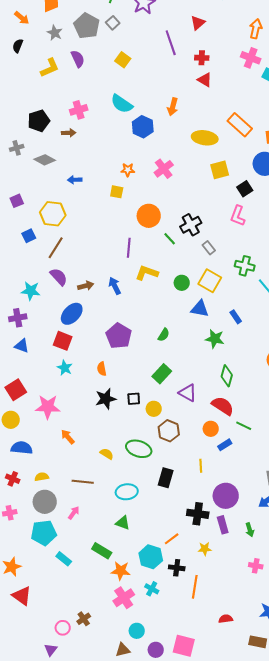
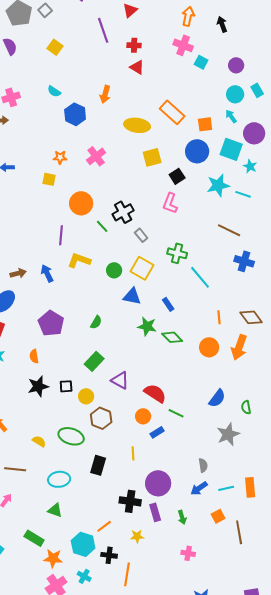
cyan semicircle: (122, 104) -> (54, 91), size x0.6
green diamond: (227, 376) -> (172, 337), moved, turned -60

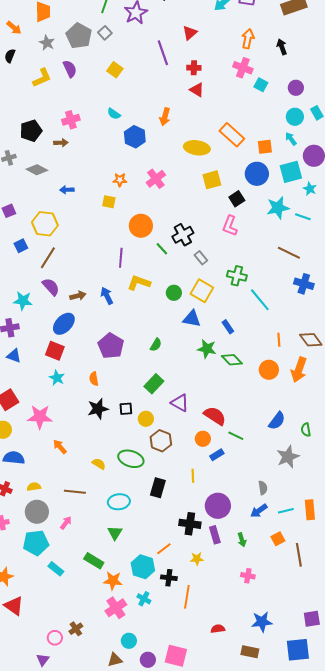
cyan square: (231, 149) -> (291, 172), turned -35
green triangle: (55, 510) -> (115, 533), turned 42

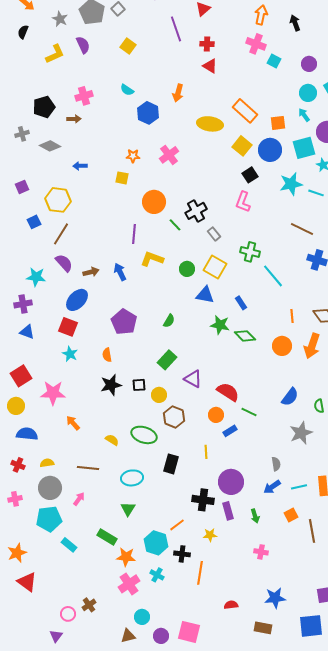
yellow square: (212, 180) -> (242, 146), moved, turned -36

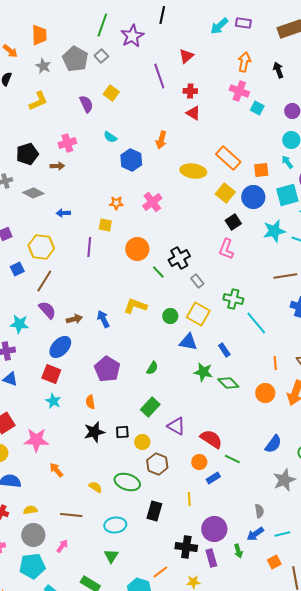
purple semicircle: (83, 45) -> (86, 104), moved
brown line: (302, 229) -> (285, 276), turned -35
purple line: (134, 234) -> (89, 247), moved
green arrow: (255, 516) -> (238, 551), moved

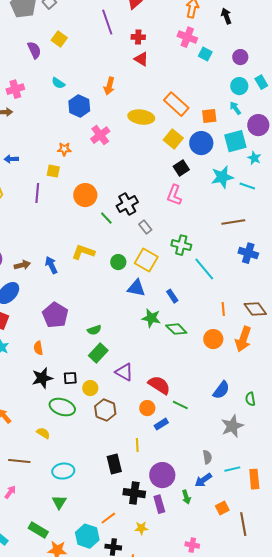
pink cross: (152, 202) -> (100, 135), moved
green semicircle: (152, 368) -> (94, 330), moved, turned 40
green ellipse: (127, 482) -> (62, 407), moved
black rectangle: (154, 511) -> (114, 464), moved, turned -30
cyan line: (282, 534) -> (232, 469), moved

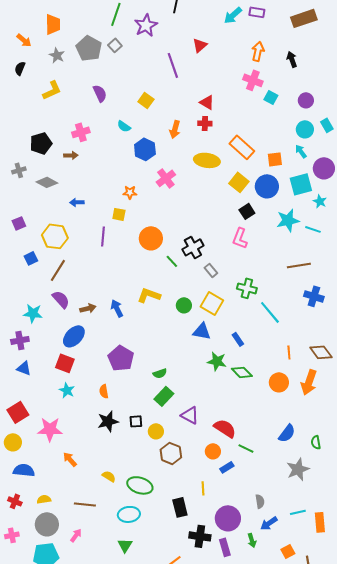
red cross: (138, 37) -> (205, 123), moved
yellow square: (59, 39) -> (146, 100), moved
green ellipse: (62, 407) -> (140, 485), moved
gray semicircle: (207, 457) -> (260, 501), moved

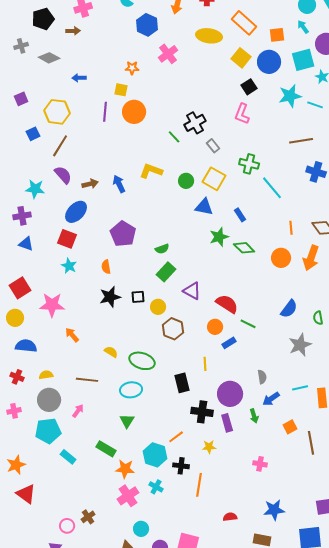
orange circle: (151, 238) -> (134, 112), moved
green star: (217, 361) -> (219, 237), turned -30

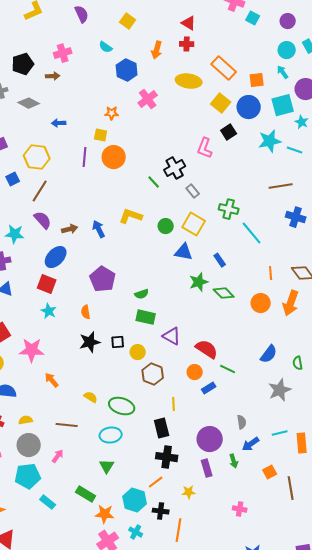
pink L-shape: (242, 114) -> (205, 148), moved
green rectangle: (166, 272) -> (146, 317), turned 60
yellow line: (205, 364) -> (174, 404), moved
black cross: (202, 412) -> (167, 457), moved

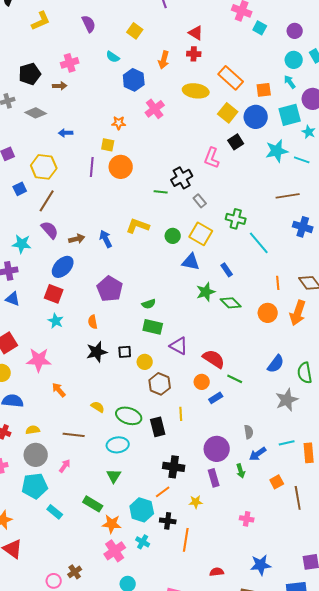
green line: (154, 182) -> (161, 192), turned -40
green semicircle: (298, 363) -> (305, 373), size x1.5
black rectangle: (162, 428) -> (158, 427), moved

